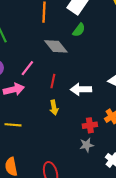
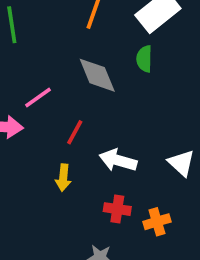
green semicircle: (79, 30) -> (144, 59), turned 128
red cross: (90, 125) -> (117, 209), moved

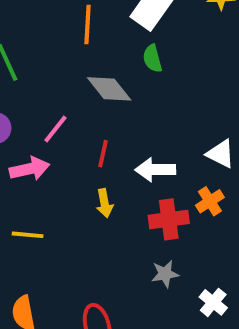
red cross: (117, 209) -> (169, 219), size x1.4
orange cross: (157, 222) -> (210, 201), moved

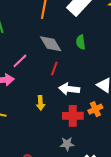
green semicircle: (152, 58) -> (81, 42), moved
red line: (103, 154) -> (54, 69), moved

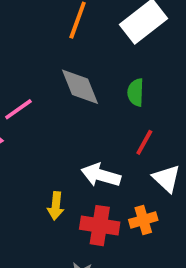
red line: (54, 69) -> (144, 142), moved
yellow arrow: (40, 103) -> (56, 206), moved

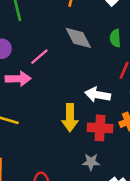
yellow arrow: (56, 206) -> (70, 118), size x1.5

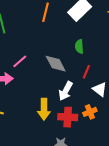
gray diamond: (78, 38) -> (56, 64), moved
white arrow: (98, 95) -> (66, 91), turned -72

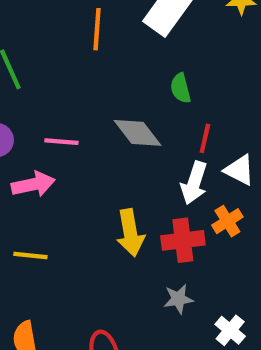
pink line: (20, 61) -> (61, 142), turned 56
white arrow: (66, 91) -> (194, 183), moved

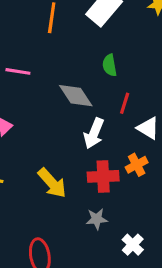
pink line: (61, 142) -> (18, 71), moved
white arrow: (194, 183) -> (94, 133), moved
yellow arrow: (130, 233) -> (52, 183), moved, turned -36

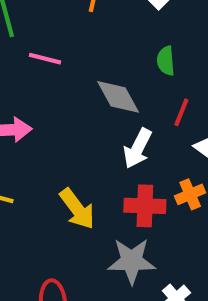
gray star: (97, 219) -> (132, 261), size x1.6

